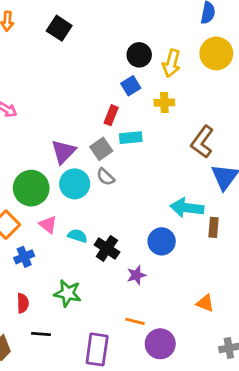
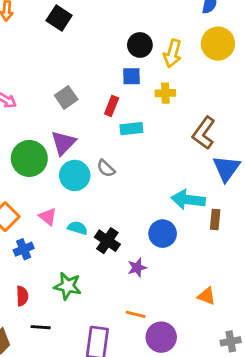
blue square: (131, 86) -> (131, 76), turned 30
gray square: (101, 149) -> (66, 97), moved
green circle: (31, 188) -> (29, 158), moved

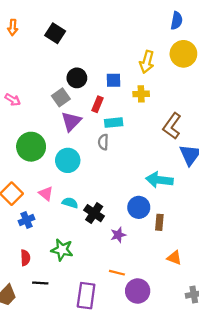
black circle: (140, 45) -> (77, 78), moved
purple triangle: (63, 143) -> (71, 121), moved
gray semicircle: (106, 168) -> (103, 142), moved, turned 49
brown rectangle: (215, 219) -> (159, 222), moved

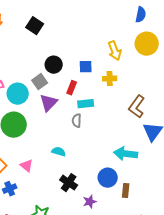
yellow arrow: (147, 62) -> (115, 51), turned -36
cyan circle: (68, 160) -> (18, 94), moved
cyan semicircle: (70, 203) -> (59, 152), moved

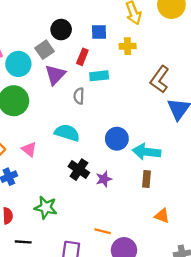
gray semicircle: (77, 121) -> (79, 96), moved
cyan semicircle: (59, 152) -> (67, 133), size x1.5
cyan arrow: (126, 154) -> (147, 152), moved
blue circle: (108, 178) -> (117, 139), moved
purple star: (90, 202) -> (104, 179), moved

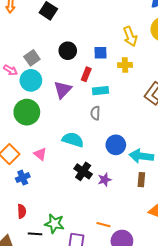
gray square: (44, 50) -> (32, 58), moved
gray semicircle: (79, 96) -> (95, 113), moved
green star: (46, 208) -> (54, 224), moved

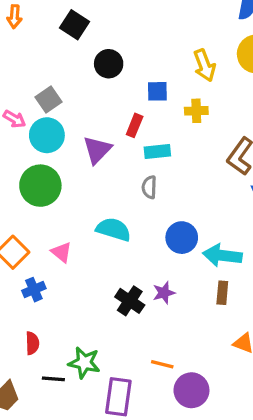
black circle: (68, 51) -> (109, 64), moved
black cross: (83, 171) -> (130, 301), moved

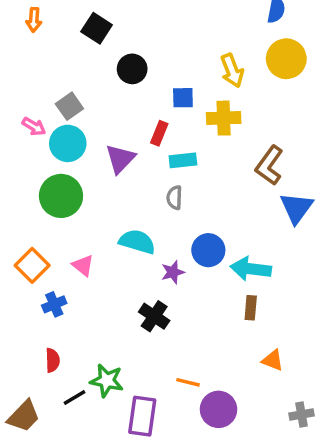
yellow cross: (196, 111) -> (224, 118), size x1.4
purple star: (164, 293) -> (173, 272), moved
black line: (53, 379) -> (75, 398), turned -35

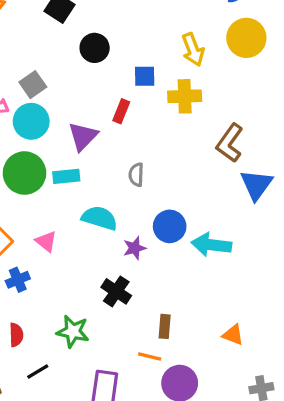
cyan rectangle: (183, 160) -> (66, 176), moved
brown rectangle: (251, 308) -> (165, 326), moved
green star: (107, 381) -> (73, 331), moved

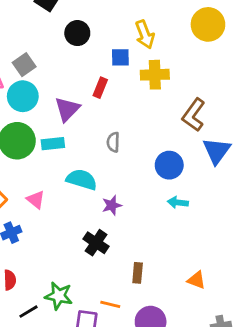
yellow arrow: (193, 50) -> (145, 34), moved
blue circle: (170, 226) -> (169, 165), moved
cyan arrow: (211, 245) -> (178, 202), size x0.6
green star: (73, 331) -> (59, 296), moved
orange line: (150, 357) -> (110, 304), moved

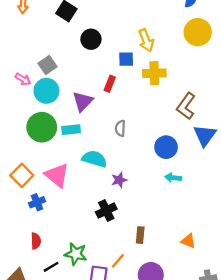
pink triangle: (36, 200) -> (57, 175), size x1.6
black cross: (96, 243) -> (106, 210), turned 30
orange line: (110, 304) -> (118, 261), turned -63

